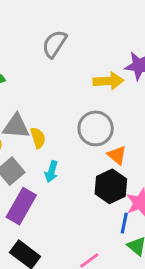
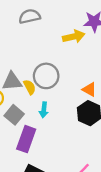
gray semicircle: (54, 44) -> (30, 16), turned 55
gray circle: (96, 128) -> (46, 76), moved

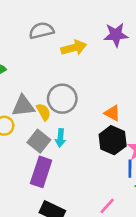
yellow arrow: (74, 37) -> (74, 48), moved
gray square: (14, 115) -> (39, 141), moved

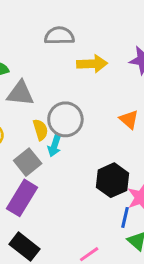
gray triangle: (23, 106) -> (20, 93), moved
orange triangle: (112, 113) -> (129, 119), moved
cyan arrow: (60, 138) -> (54, 146), moved

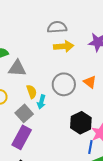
gray semicircle: (59, 36) -> (57, 27), moved
gray circle: (65, 119) -> (64, 84), moved

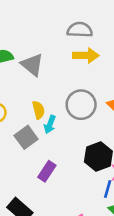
gray triangle: (17, 68) -> (32, 65), moved, turned 30
purple rectangle: (22, 137) -> (47, 171), moved, size x0.7

